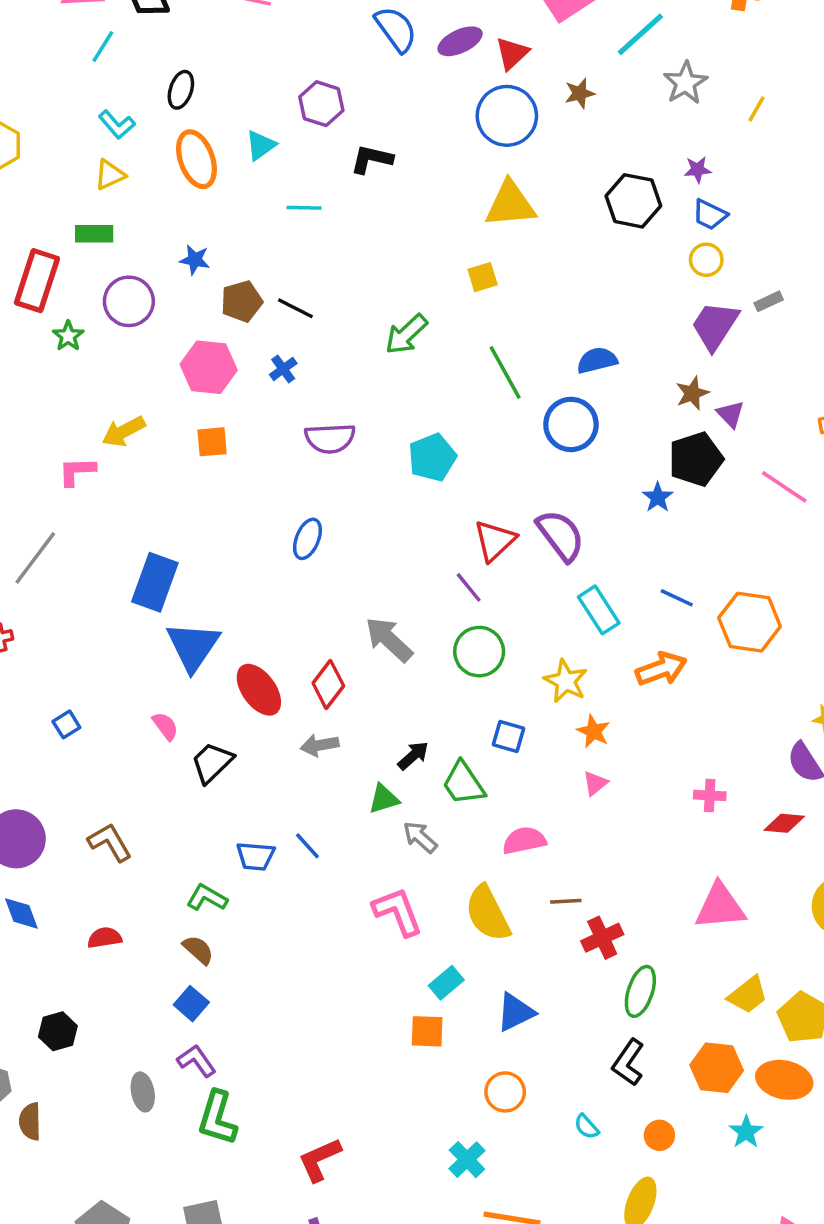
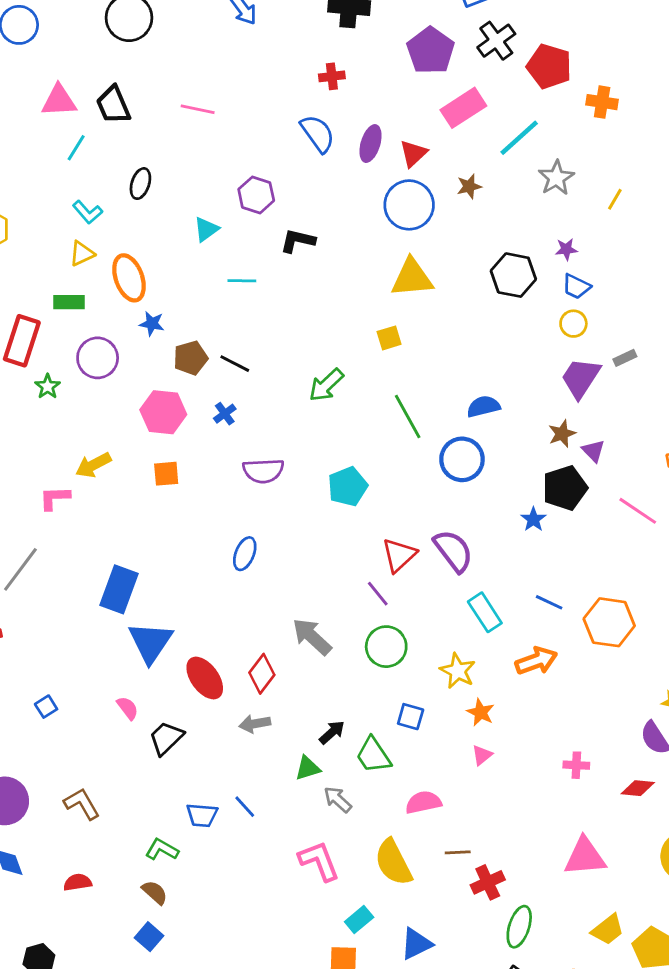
purple ellipse: (460, 41) -> (371, 144), turned -48
orange ellipse: (196, 159) -> (129, 278), moved

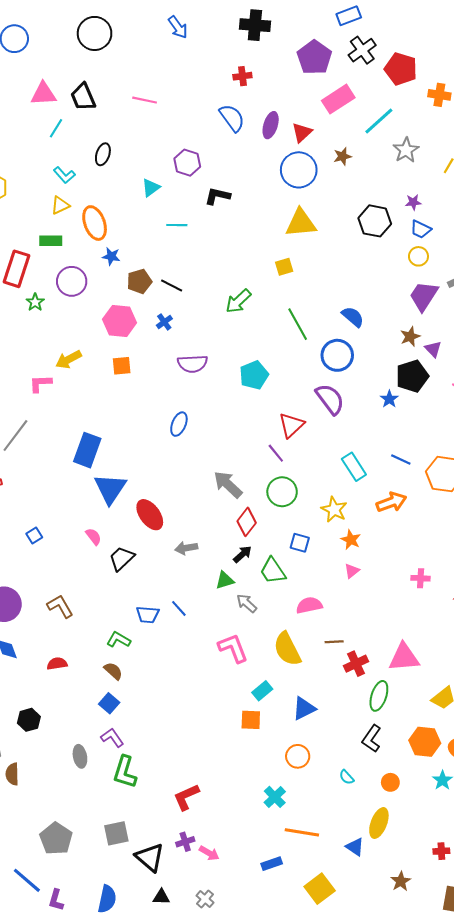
blue semicircle: (483, 406) -> (353, 317), turned 55
purple semicircle: (453, 551) -> (330, 399), moved
red diamond: (262, 674) -> (247, 522), moved
pink triangle: (585, 857) -> (404, 657), moved

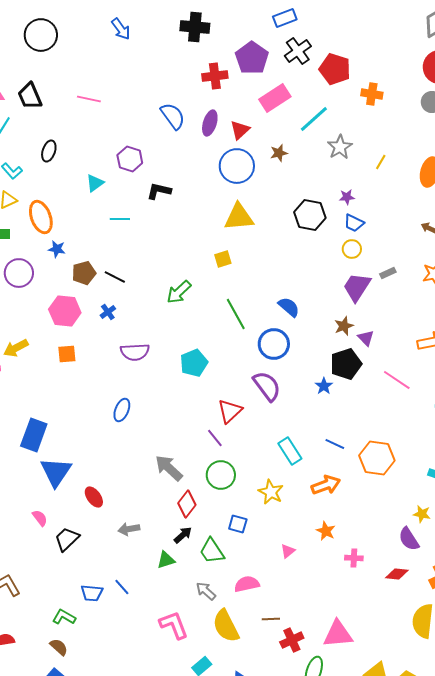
red cross: (242, 76) -> (215, 76), moved, size x1.4
red ellipse: (150, 515) -> (94, 497), size x0.7
orange star: (351, 540) -> (326, 531), moved
gray arrow: (247, 603) -> (206, 591), moved

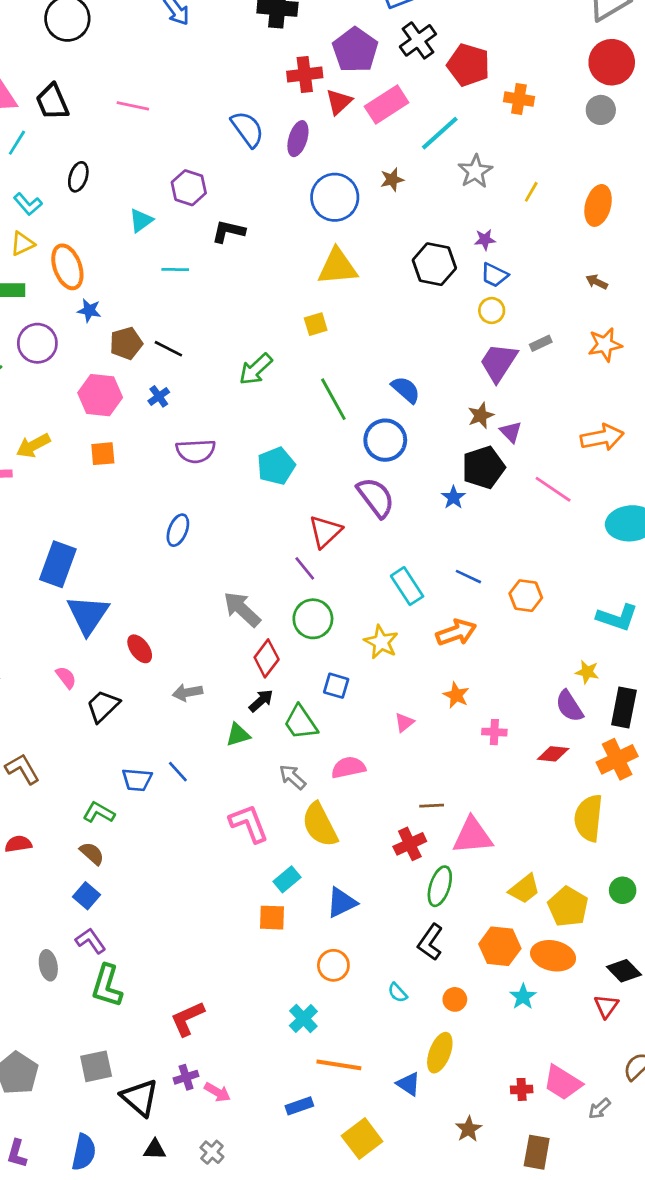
red triangle: (240, 130) -> (339, 102), moved
orange hexagon: (377, 458) -> (526, 596), size x0.7
brown line: (271, 619) -> (432, 806), moved

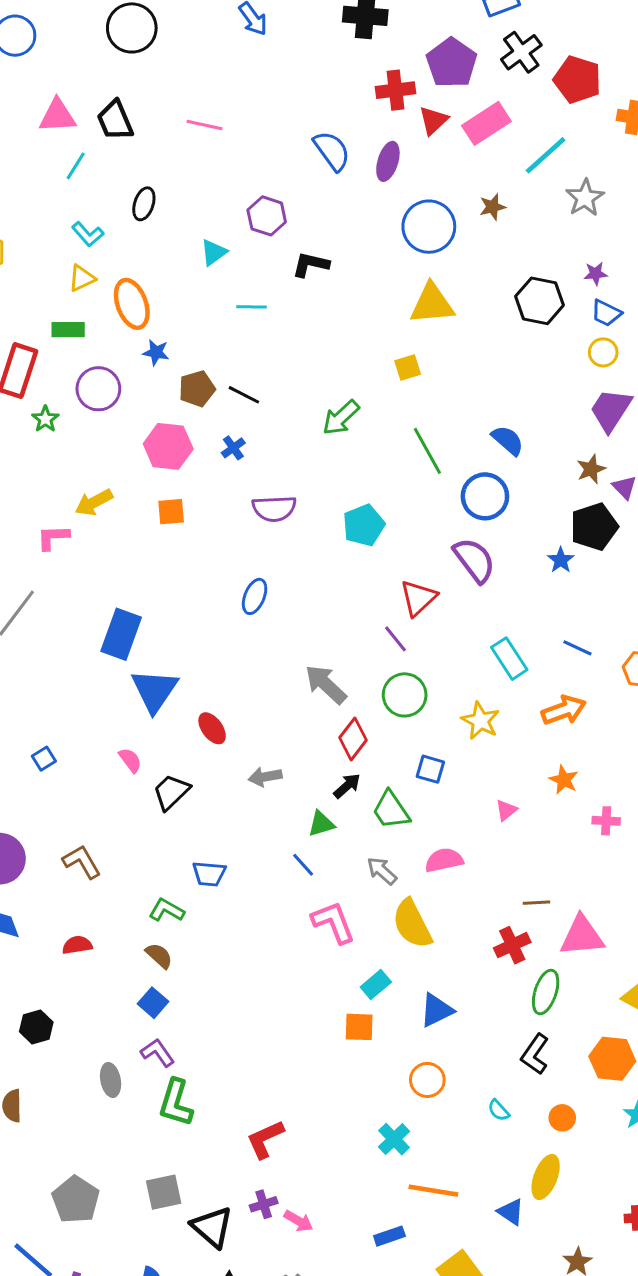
blue line: (178, 772) -> (303, 865), moved

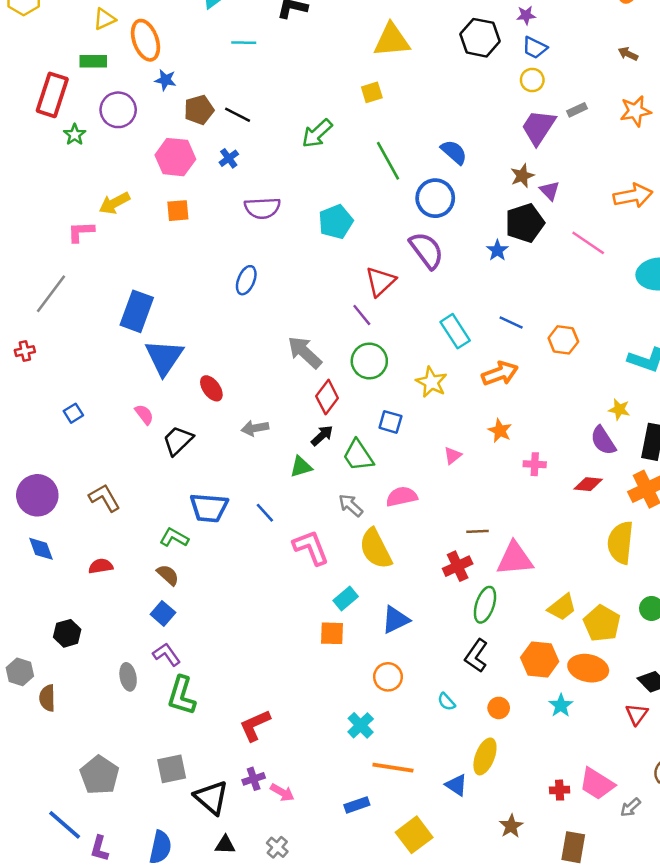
blue line: (303, 865) -> (265, 513), moved
blue trapezoid: (209, 874) -> (209, 508), size x1.4

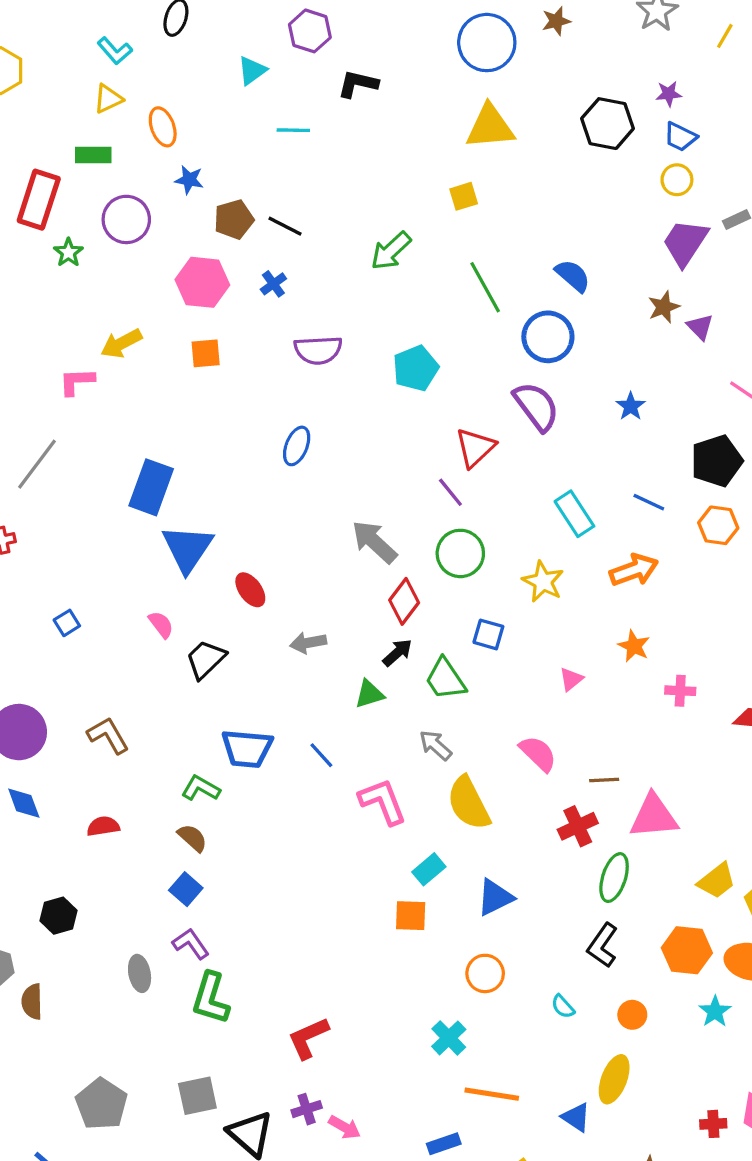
orange ellipse: (145, 40) -> (163, 127), size x0.7
black pentagon: (525, 223) -> (717, 461), moved
pink semicircle: (402, 497) -> (538, 754), moved, turned 56

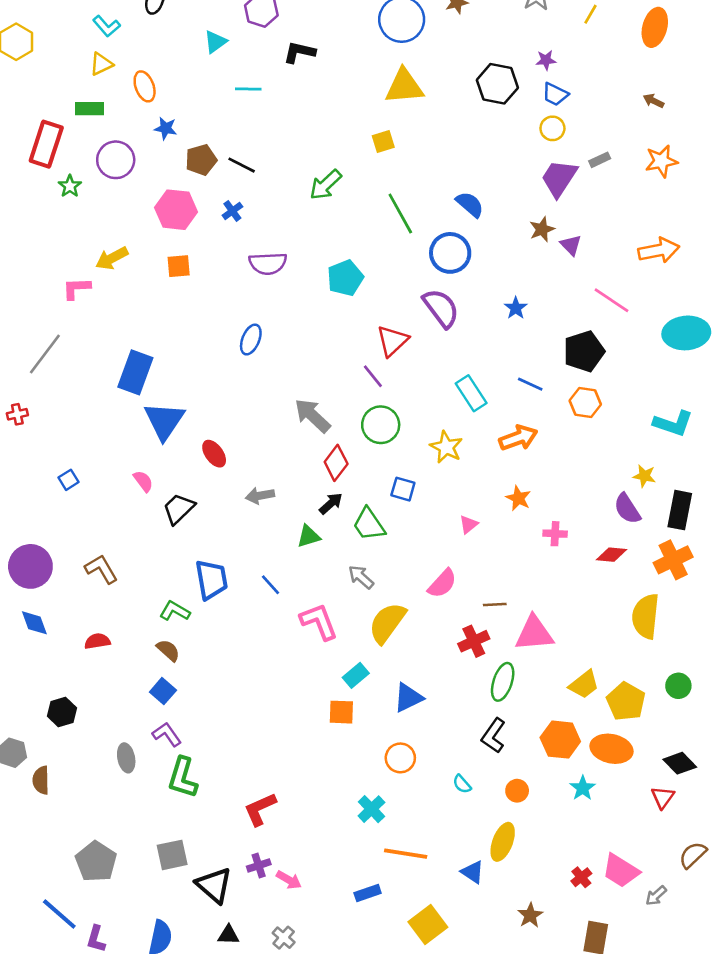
blue trapezoid: (247, 749) -> (211, 580), turned -105
pink semicircle: (538, 754) -> (442, 583), turned 88
yellow semicircle: (469, 803) -> (387, 623), turned 63
red cross: (713, 1124) -> (581, 877), turned -36

